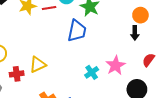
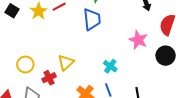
red semicircle: (148, 60) -> (167, 25), size x1.5
cyan cross: (92, 72) -> (110, 66), moved

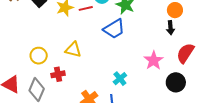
blue trapezoid: (92, 19) -> (114, 29), turned 50
yellow triangle: (66, 63) -> (73, 50), moved, turned 42

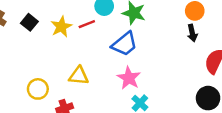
pink star: (154, 60) -> (129, 78), moved

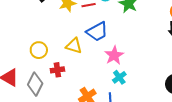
blue trapezoid: (125, 44) -> (97, 32), moved

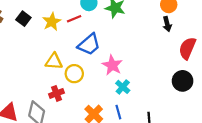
yellow triangle: (74, 46) -> (54, 61), moved
yellow circle: (39, 50) -> (74, 74), moved

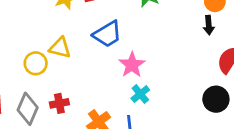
yellow circle: (74, 74) -> (36, 63), moved
red cross: (57, 93) -> (59, 103), moved

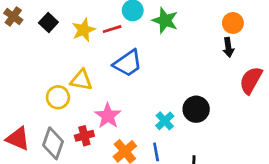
pink star: (132, 65) -> (108, 116), moved
black circle: (216, 99) -> (196, 109), moved

